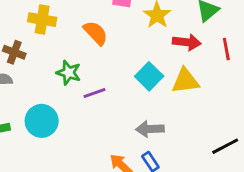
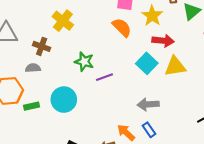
yellow cross: (42, 20) -> (63, 21), turned 30
orange semicircle: (96, 33) -> (122, 27), moved
red arrow: (187, 42) -> (163, 41), moved

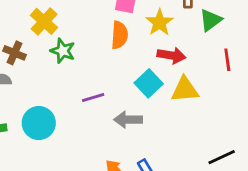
orange semicircle: (122, 27) -> (120, 35), turned 45
green star: (84, 62) -> (63, 51), moved
gray arrow: (148, 104) -> (128, 120), moved

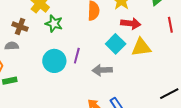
purple line: (93, 98) -> (77, 56), turned -56
cyan circle: (39, 123) -> (54, 61), moved

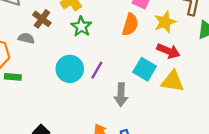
cyan square: (116, 44) -> (145, 69), turned -30
gray arrow: (102, 70) -> (121, 95), turned -102

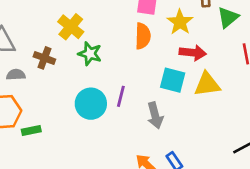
gray semicircle: (26, 38) -> (16, 75), moved

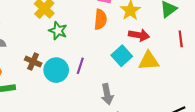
brown cross: (44, 58) -> (33, 62), moved
cyan square: (173, 80) -> (122, 56), turned 30
gray arrow: (155, 115) -> (107, 94), moved

